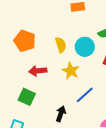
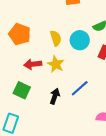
yellow star: (71, 71) -> (56, 64), moved
black arrow: (61, 114) -> (55, 96), moved

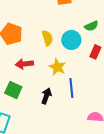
yellow star: (56, 64) -> (57, 67), moved
blue line: (80, 88) -> (71, 88), turned -54

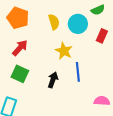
red arrow: (24, 64) -> (20, 48), moved, turned 138

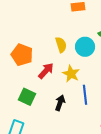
orange pentagon: (18, 18) -> (22, 55), moved
red arrow: (20, 48) -> (46, 71), moved

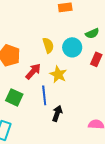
blue line: (85, 95) -> (44, 95), moved
black arrow: (60, 103) -> (57, 113), moved

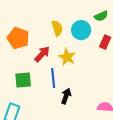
green square: (14, 97) -> (23, 80), turned -30

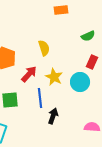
cyan circle: (81, 30) -> (80, 82), moved

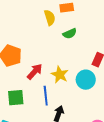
green semicircle: (88, 36) -> (70, 34), moved
yellow semicircle: (44, 48) -> (50, 18), moved

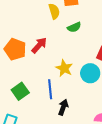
red arrow: (35, 72) -> (39, 45), moved
green square: (16, 98) -> (20, 91), turned -30

